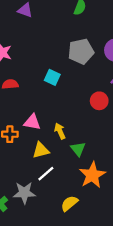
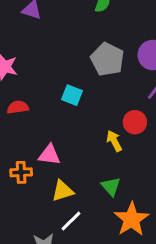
gray pentagon: (81, 51) -> (107, 59), turned -30
yellow arrow: (60, 131) -> (114, 141), moved

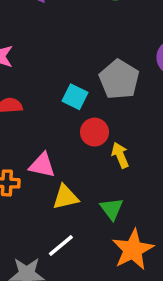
gray pentagon: (107, 59) -> (119, 79), moved
red circle: (135, 122) -> (94, 132), moved
yellow triangle: (63, 191) -> (66, 197), moved

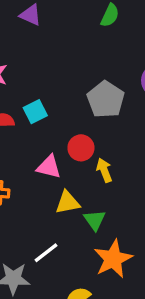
cyan square: (75, 97) -> (35, 112), moved, turned 35
pink triangle: (42, 165) -> (49, 167), moved
yellow triangle: (66, 197) -> (68, 202), moved

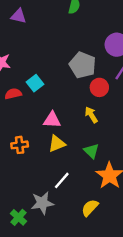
red circle: (81, 148) -> (99, 87), moved
yellow triangle: (68, 202) -> (57, 144), moved

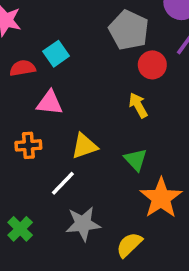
pink triangle: (52, 120) -> (50, 103), moved
white line: (62, 180) -> (63, 183), moved
gray star: (42, 203) -> (83, 224), moved
green cross: (18, 217) -> (20, 229), moved

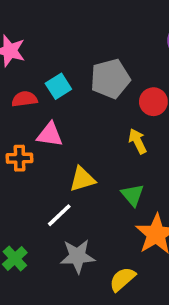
gray pentagon: (129, 30) -> (110, 79), moved, turned 30
orange cross: (28, 145) -> (20, 158), moved

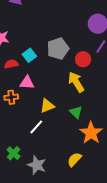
yellow arrow: (138, 141) -> (76, 82), size x1.5
gray star: (77, 256) -> (37, 165), moved, turned 30

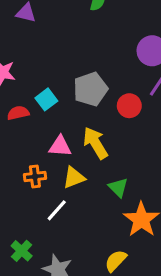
yellow arrow: (76, 82) -> (95, 143), moved
pink triangle: (27, 83) -> (60, 146), moved
orange cross: (11, 97) -> (35, 177), moved

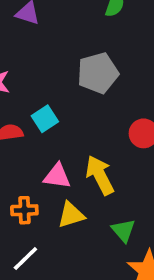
gray pentagon: (90, 89) -> (98, 73), moved
white line: (57, 210) -> (25, 259), moved

